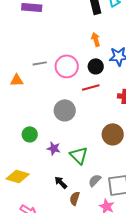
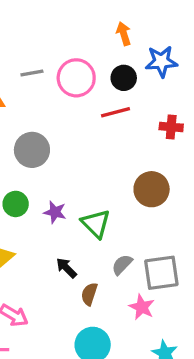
gray circle: (65, 110) -> (32, 150), moved
green circle: (30, 134) -> (16, 204), moved

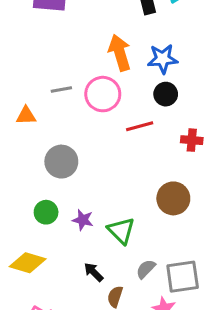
orange arrow: (124, 34) -> (120, 53), moved, size x1.6
blue star: (161, 61) -> (163, 59), moved
black circle: (124, 78) -> (166, 94), moved

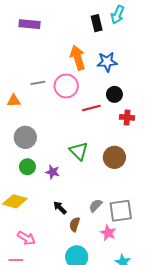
black circle: (166, 94) -> (114, 94), moved
gray circle: (61, 162) -> (25, 137), moved
green triangle: (121, 231) -> (79, 151), moved

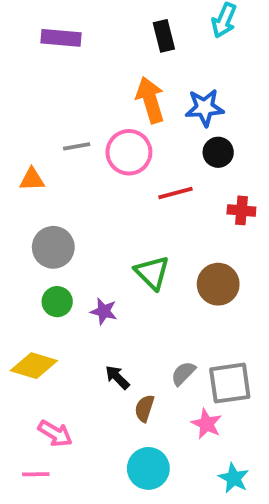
black rectangle: (97, 23) -> (164, 36), moved
black circle: (114, 94) -> (218, 152), moved

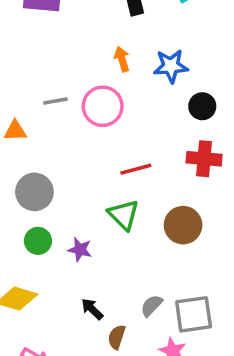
orange arrow: (150, 100) -> (122, 59), size x0.6
black circle: (218, 152) -> (202, 106), moved
red line: (175, 193) -> (136, 169), moved
red cross: (241, 210) -> (204, 159), size x1.4

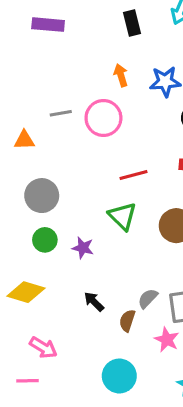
brown semicircle: (117, 337) -> (127, 321), moved

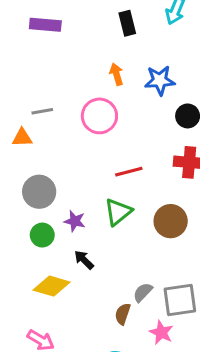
gray line: (61, 113) -> (42, 111), moved
green triangle: (122, 216) -> (118, 212), turned 36
purple star: (83, 248) -> (75, 221), moved
yellow diamond: (26, 292) -> (52, 286), moved
black arrow: (94, 302) -> (84, 260), moved

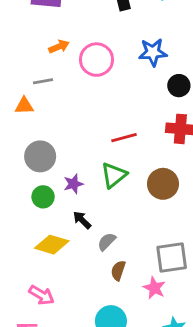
orange arrow: (116, 74) -> (59, 47), moved, turned 84
pink circle: (99, 116) -> (96, 60), moved
purple star: (75, 221) -> (73, 184), turned -30
gray semicircle: (143, 292) -> (107, 242), moved

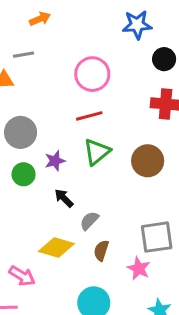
pink circle: (96, 60) -> (92, 74), moved
red line: (124, 138) -> (89, 116), moved
yellow diamond: (52, 245) -> (56, 248), moved

